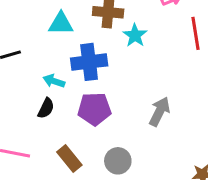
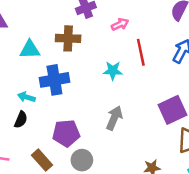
cyan star: (135, 35) -> (113, 71), moved, turned -30
purple pentagon: (94, 109) -> (66, 133), moved

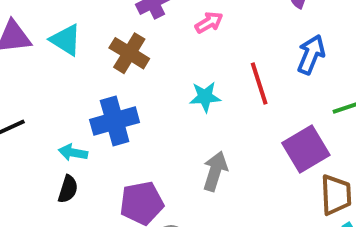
brown cross: (68, 38) -> (129, 53), turned 35
cyan triangle: (30, 50) -> (66, 40), moved, turned 40
red line: (141, 52) -> (259, 83), moved

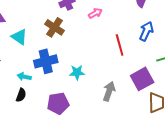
cyan triangle: (66, 40) -> (19, 37), moved
cyan star: (205, 97) -> (77, 72), moved
gray arrow: (215, 171) -> (109, 91), moved

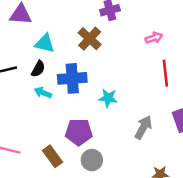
pink arrow: (95, 13) -> (154, 38), moved
cyan triangle: (19, 37) -> (45, 43), turned -30
black semicircle: (21, 95) -> (38, 69), moved

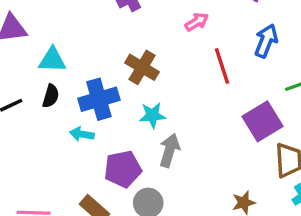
brown cross: (90, 39) -> (142, 67), moved
cyan arrow: (43, 93) -> (82, 134), moved
gray arrow: (143, 127) -> (170, 150), moved

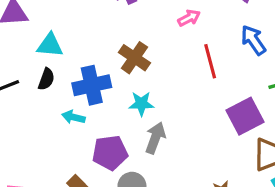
blue arrow: (266, 41) -> (253, 40), turned -60

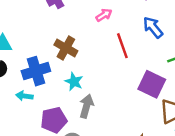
cyan star: (141, 104) -> (74, 82), turned 30
purple square: (245, 116) -> (152, 84), turned -32

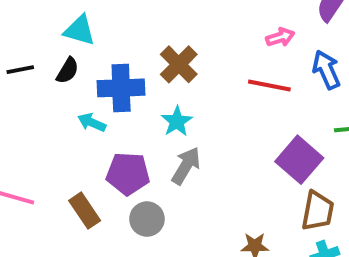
pink arrow: (104, 15) -> (280, 37), moved
red line: (122, 46) -> (269, 86), turned -75

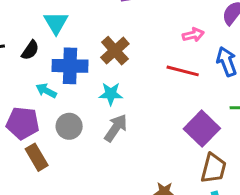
cyan triangle: (80, 30) -> (56, 23), moved, turned 40
cyan star: (177, 121) -> (111, 94), turned 30
purple pentagon: (128, 174) -> (23, 123), moved
gray circle: (147, 219) -> (69, 126), moved

